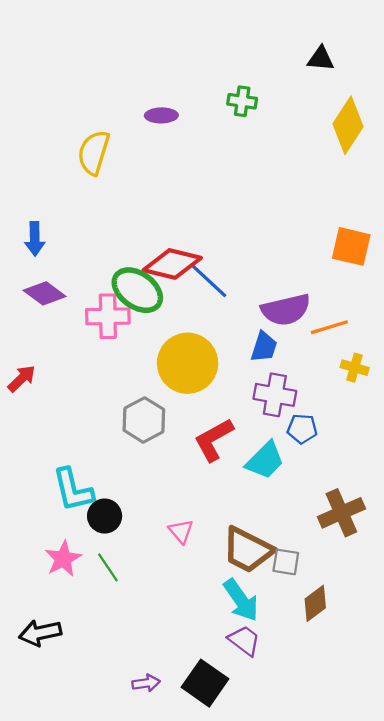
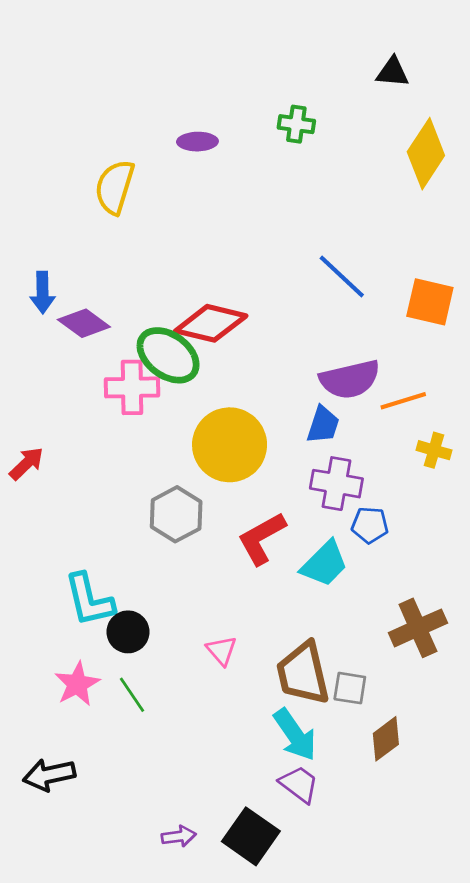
blue line: (208, 280) -> (342, 276), moved
purple diamond: (45, 293) -> (84, 323), moved
brown trapezoid: (248, 550) -> (303, 673), turned 50

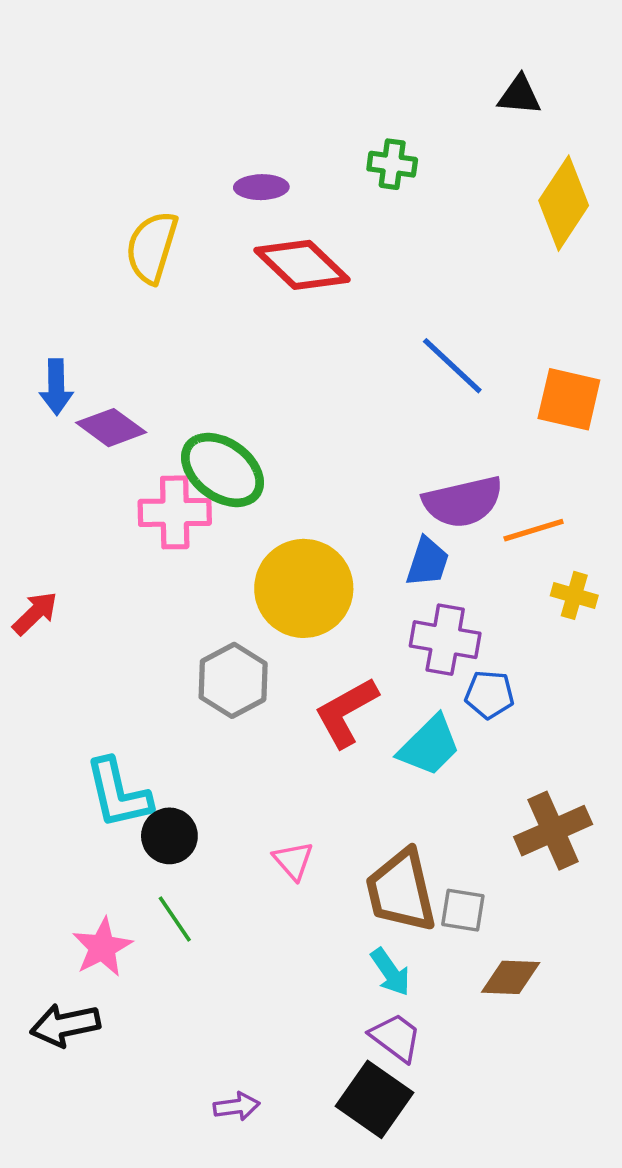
red diamond: (211, 323) -> (302, 265), moved, turned 30
pink star: (77, 684) -> (102, 947), moved
cyan arrow: (295, 735) -> (390, 972), size x0.7
brown diamond: (386, 739) -> (511, 977), turned 39
black square: (251, 836) -> (374, 1099), moved

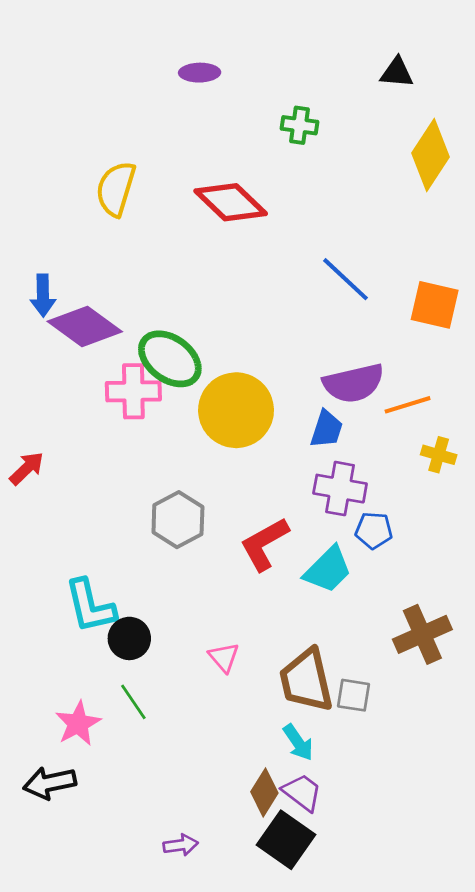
purple ellipse: (261, 187) -> (200, 73), moved
purple diamond: (111, 428) -> (85, 326), size x1.4
yellow circle: (304, 588) -> (236, 410), moved
brown diamond: (511, 977) -> (264, 792), moved, turned -60

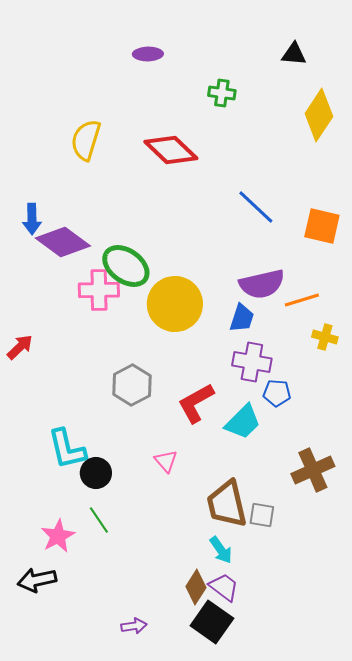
pink triangle: (224, 657) -> (166, 461), moved

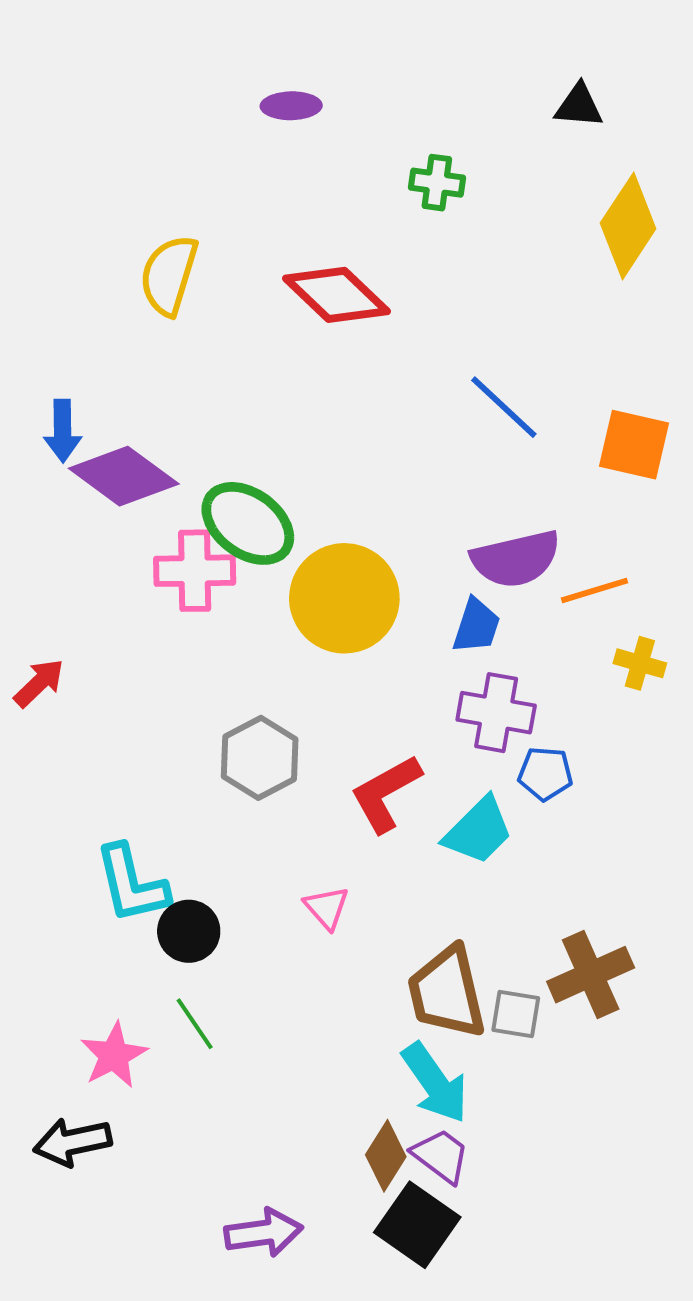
brown cross: (313, 470) -> (591, 975), moved
cyan arrow: (221, 550) -> (435, 1083), size x1.5
purple arrow: (134, 626) -> (264, 1233), size x1.5

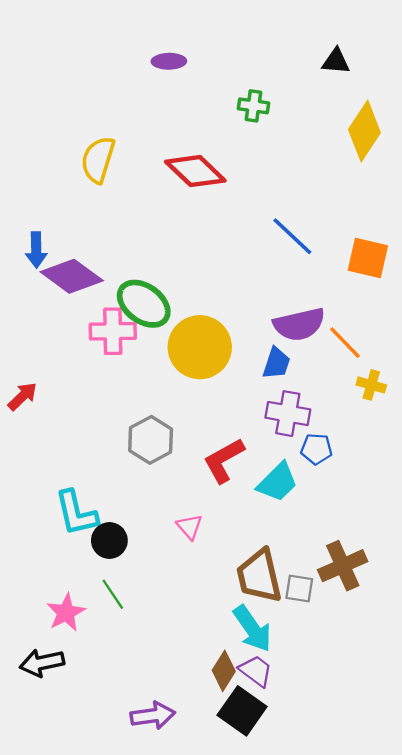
orange line: (595, 590) -> (345, 343), turned 63

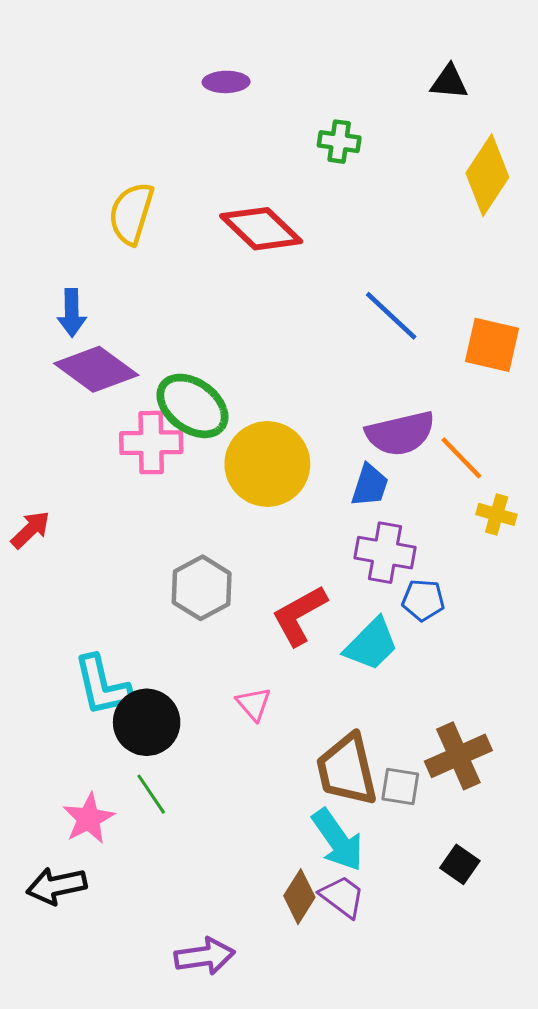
blue arrow: (36, 250) -> (72, 313), moved
black circle: (109, 540) -> (147, 722), size x1.4
black square: (242, 711) -> (460, 864), moved, size x0.6

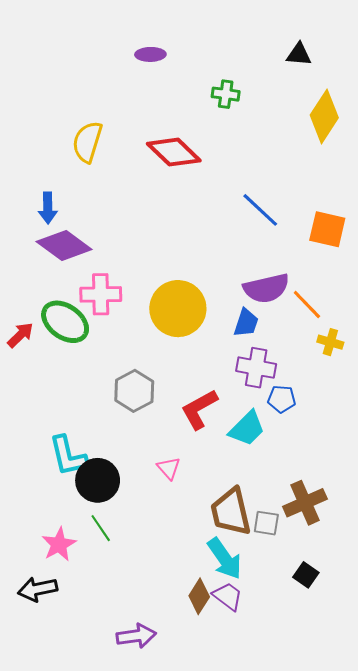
green ellipse: (192, 406) -> (65, 322), moved
red arrow: (30, 530) -> (20, 335), moved

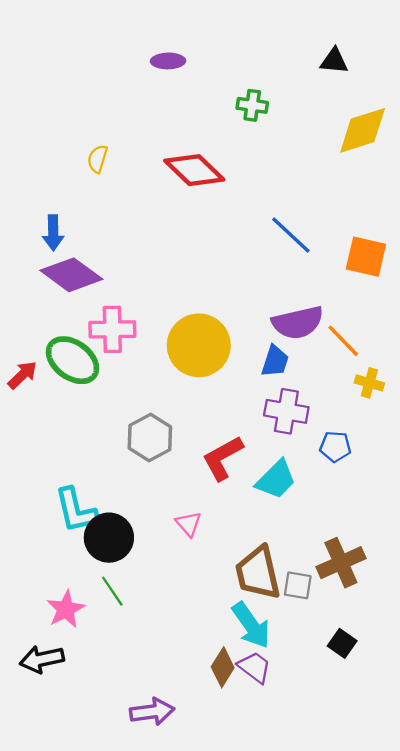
yellow diamond: (324, 116) -> (363, 130), turned 39
yellow semicircle: (87, 142) -> (98, 159), size x0.6
blue pentagon: (282, 399) -> (335, 447), moved

